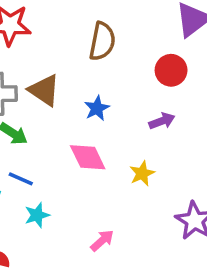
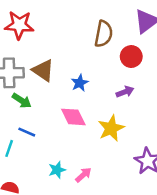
brown semicircle: (102, 41) -> (104, 34), moved
yellow star: (142, 173) -> (111, 128), size x1.5
cyan star: (37, 215) -> (57, 170), moved

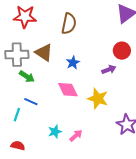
brown semicircle: (104, 34) -> (69, 24), moved
red circle: (131, 57) -> (122, 51), moved
yellow star: (111, 128) -> (98, 99), turned -30

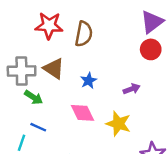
red star: (25, 17) -> (49, 26), moved
red circle: (122, 51) -> (151, 49), moved

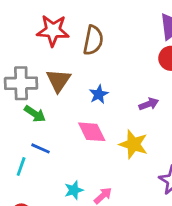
brown triangle: (54, 69) -> (58, 80), turned 30

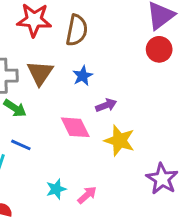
blue star: (99, 94) -> (83, 76), moved
purple arrow: (149, 104) -> (106, 105), moved

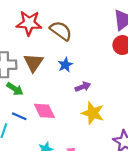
brown semicircle: (77, 30) -> (61, 31), turned -65
pink diamond: (75, 127) -> (44, 111), moved

